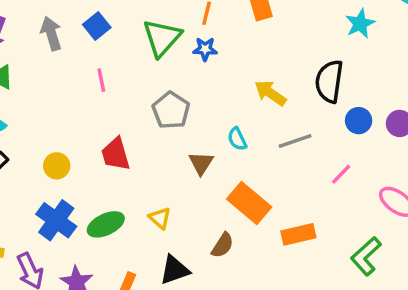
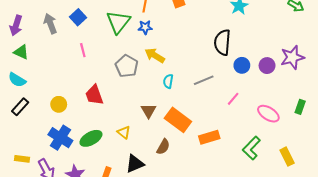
yellow arrow: (270, 93) -> (155, 55), moved
cyan semicircle: (237, 139) -> (168, 81), turned 40
brown triangle: (201, 163) -> (149, 111), moved

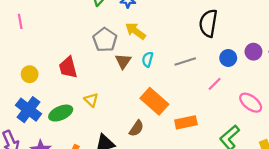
pink line: (83, 50) -> (20, 21), moved
blue circle: (242, 65) -> (228, 58), moved
brown triangle: (149, 111) -> (123, 61), moved
yellow triangle: (124, 132) -> (91, 100), moved

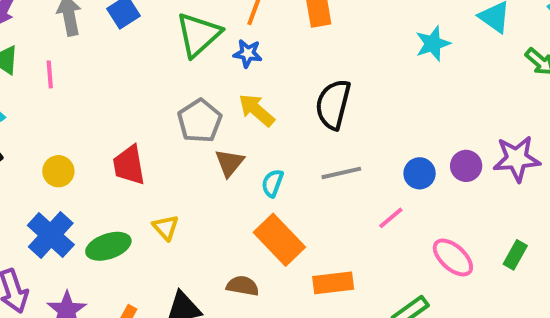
black semicircle: (208, 23) -> (333, 104), moved
cyan semicircle: (147, 59) -> (272, 183), moved
brown semicircle: (136, 128) -> (243, 286), turned -119

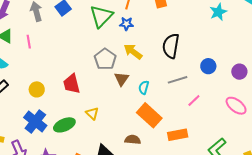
blue circle: (420, 173) -> (208, 66), moved
pink line: (391, 218) -> (194, 100), moved
pink ellipse: (453, 257) -> (236, 106), moved

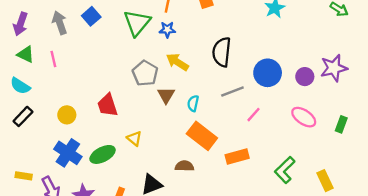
blue circle: (208, 66) -> (268, 73), size x1.5

